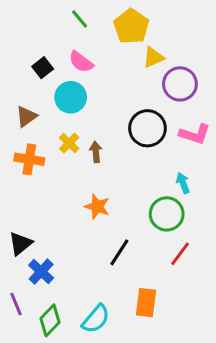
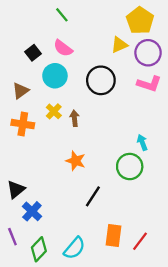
yellow pentagon: (131, 26) -> (140, 21), moved
purple circle: (180, 84) -> (148, 53), moved
black circle: (147, 128) -> (101, 80), moved
pink L-shape: (195, 134) -> (149, 84), moved
red line: (180, 254) -> (140, 241), moved

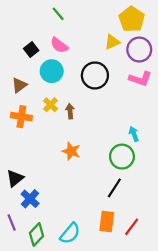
black line: (93, 196) -> (114, 188), moved

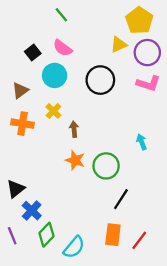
brown arrow: (70, 111) -> (74, 129), moved
green circle: (122, 157) -> (106, 166), moved
green diamond: (37, 234) -> (47, 235), moved

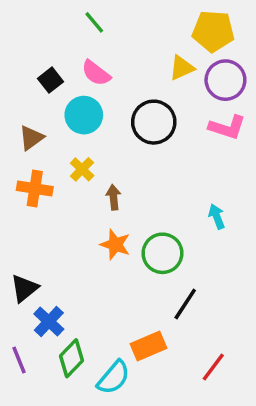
yellow pentagon: (139, 20) -> (213, 31), turned -30
orange rectangle: (113, 235) -> (149, 346), moved, turned 60

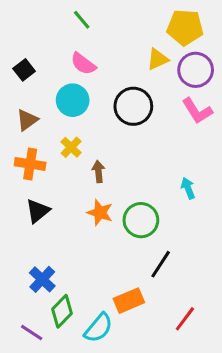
black square: (51, 80) -> (24, 70), moved
pink L-shape: (227, 127) -> (197, 111), turned 40
black triangle: (24, 288) -> (38, 211), moved
purple line: (19, 360) -> (32, 332), moved, turned -35

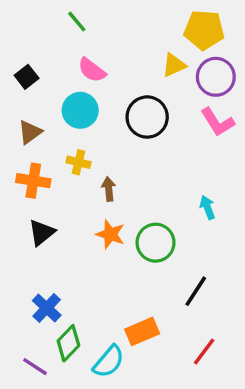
green line: (82, 20) -> (77, 22), moved
yellow cross: (71, 147) -> (78, 162), turned -30
black line: (161, 264) -> (196, 291), moved

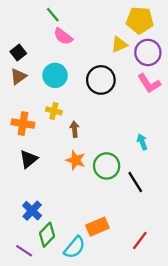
pink semicircle: (92, 70) -> (63, 36), moved
brown triangle: (30, 132) -> (18, 77), moved
black line: (196, 291) -> (135, 182), moved, turned -65

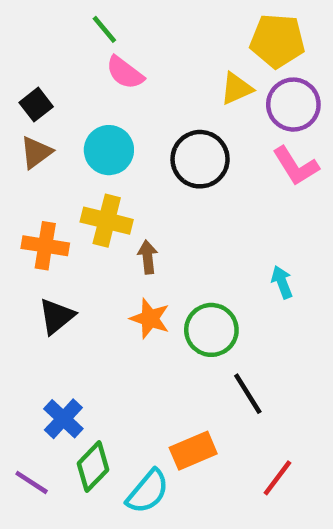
yellow cross: (54, 111) -> (107, 221), size x1.5
black line: (135, 182) -> (248, 394), moved
purple line: (24, 251) -> (32, 482), moved

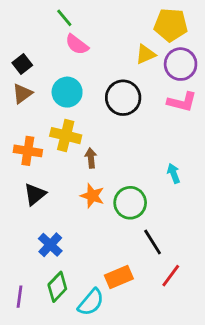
pink L-shape: (296, 166) -> (182, 102), turned -44
blue cross: (63, 419) -> (50, 245), moved
red line: (277, 478) -> (171, 276), moved
purple line: (32, 482) -> (19, 297), turned 65

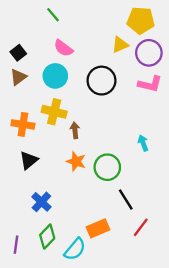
pink semicircle: (77, 44) -> (63, 48), moved

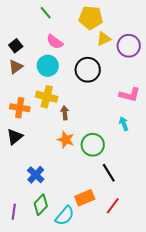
yellow pentagon: (141, 20) -> (91, 18), moved
pink L-shape: (150, 84) -> (130, 95), moved
black triangle: (29, 160) -> (15, 137), moved
red line: (141, 227) -> (113, 206), moved

